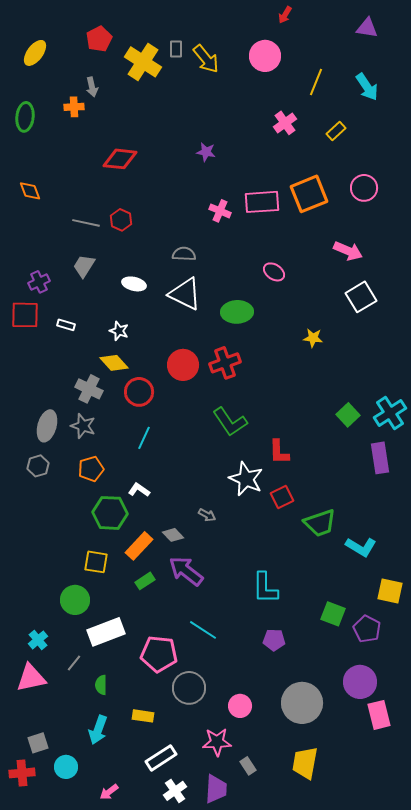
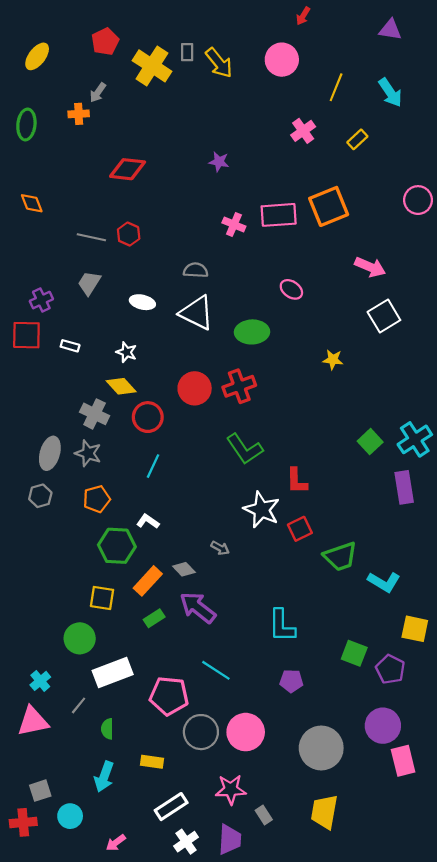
gray arrow: (92, 87) -> (98, 93), turned 48
pink circle: (364, 188) -> (418, 200), moved
pink circle: (240, 706) -> (246, 732), moved, size x1.5

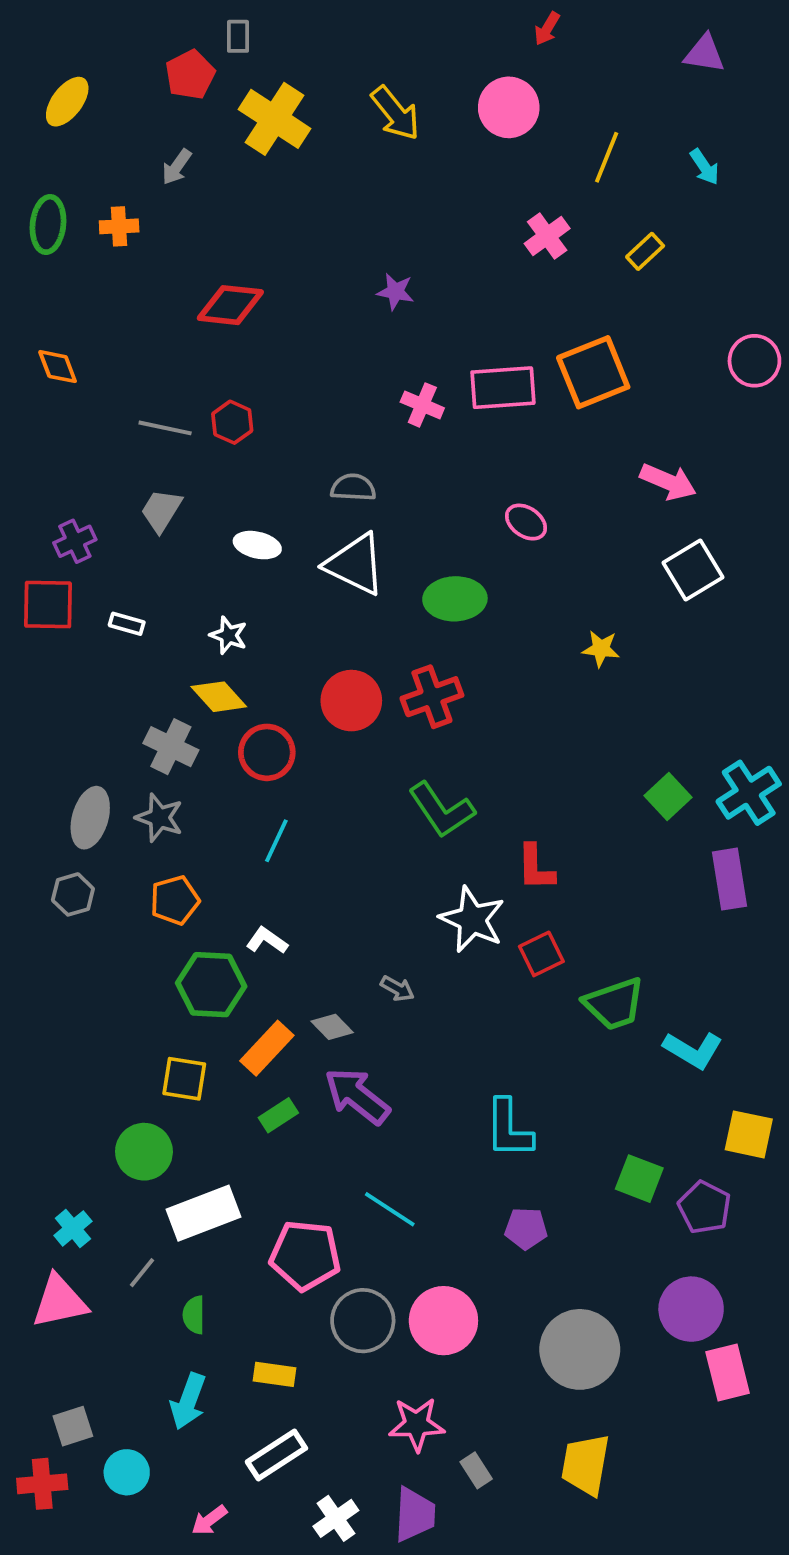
gray rectangle: (187, 52) -> (238, 36), moved
cyan arrow: (390, 93) -> (705, 167), size x0.7
orange cross: (79, 114) -> (119, 226), moved
white rectangle: (171, 807) -> (276, 1455), moved

